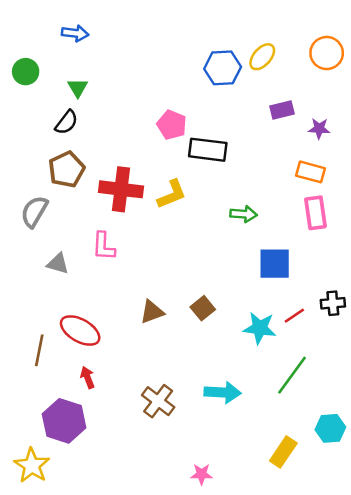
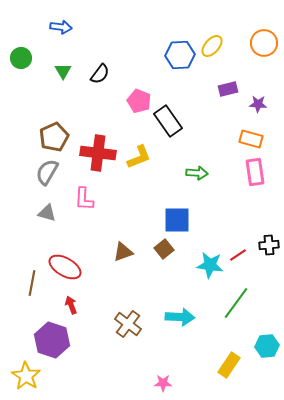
black semicircle: (66, 122) -> (100, 74), moved
black rectangle: (208, 150) -> (168, 121), turned 48
gray semicircle: (34, 212) -> (47, 172), moved
blue square: (275, 264) -> (177, 220), moved

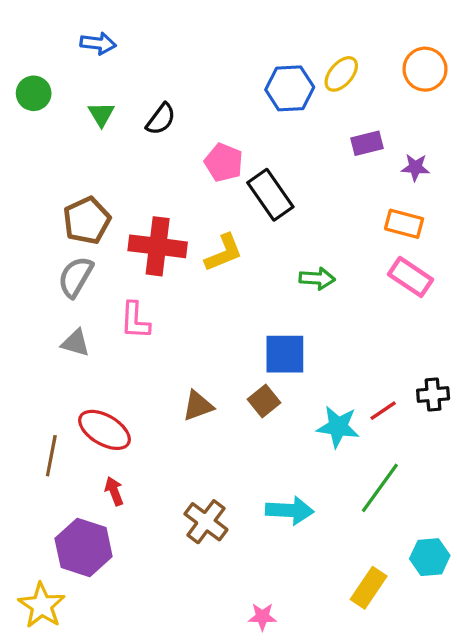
pink rectangle: (255, 172) -> (410, 277), turned -48

